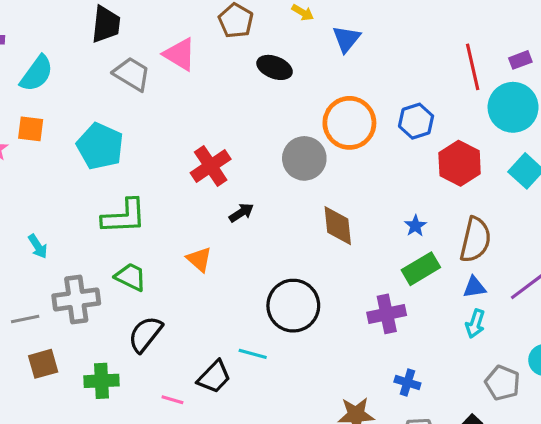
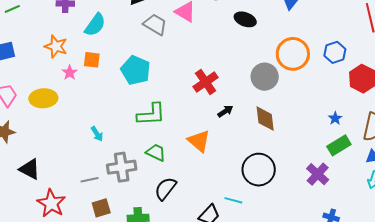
brown diamond: (338, 226) -> (265, 119), moved
orange triangle: (199, 259) -> (199, 141), size x1.4
purple cross: (387, 314) -> (318, 174), turned -35

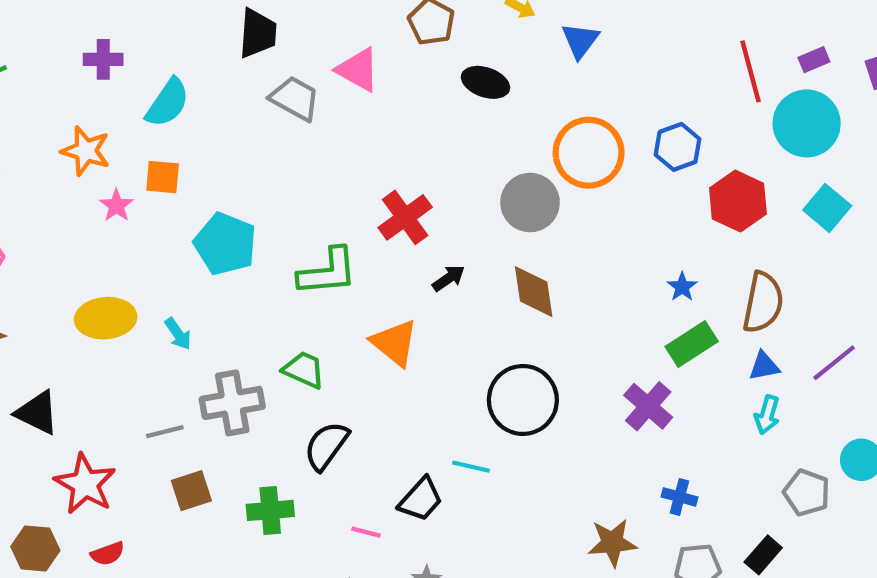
cyan pentagon: (136, 70) -> (225, 244), moved
yellow ellipse: (43, 98) -> (106, 318), moved
green L-shape: (151, 114) -> (328, 272), moved

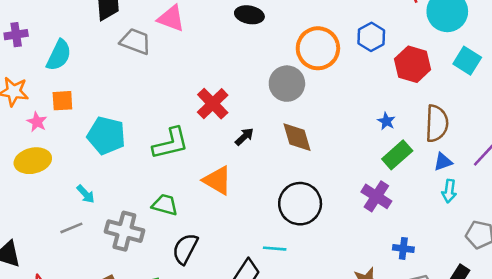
yellow ellipse: (106, 318) -> (33, 161), moved
gray cross: (232, 403) -> (124, 231), turned 33
gray line: (165, 432) -> (71, 228), moved

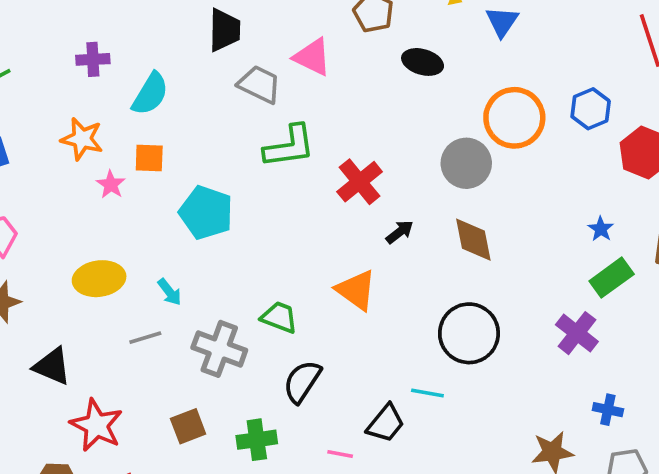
green L-shape: (171, 143) -> (289, 146), moved
yellow ellipse: (33, 161) -> (99, 279), moved

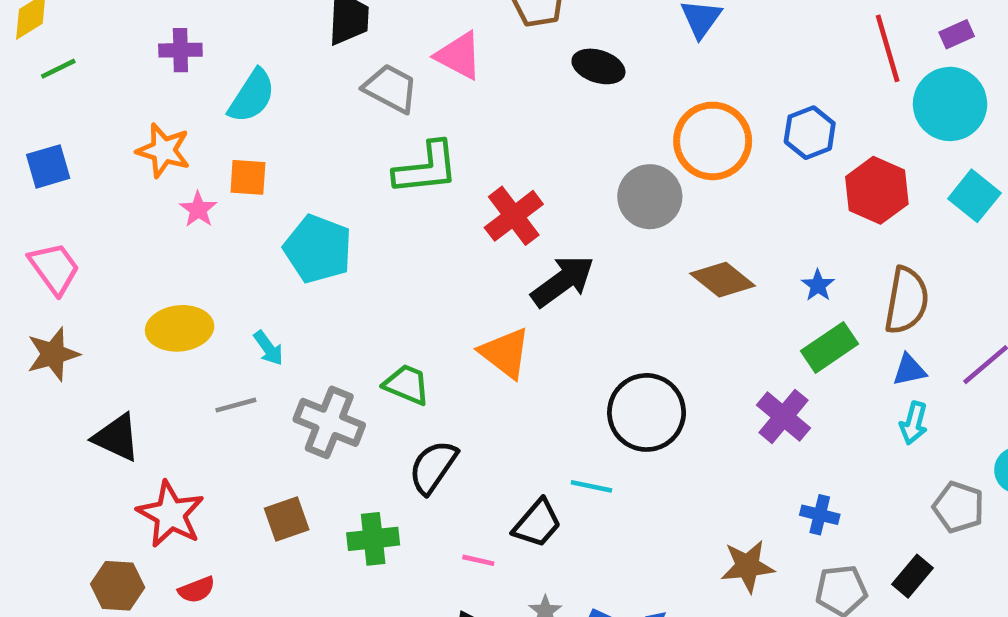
black arrow: (400, 232) -> (563, 281), size x1.8
brown diamond: (473, 240) -> (723, 280), moved, turned -42

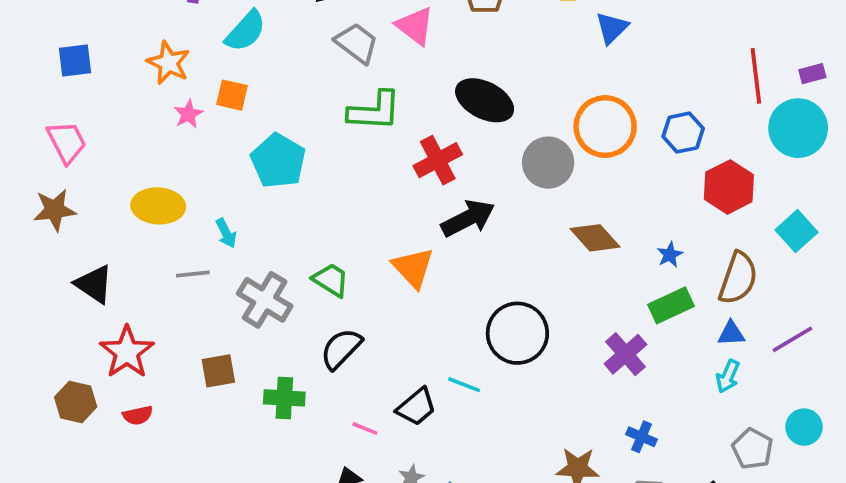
black ellipse: (598, 66) -> (485, 100), moved, size x1.4
cyan square: (974, 196) -> (797, 231), moved

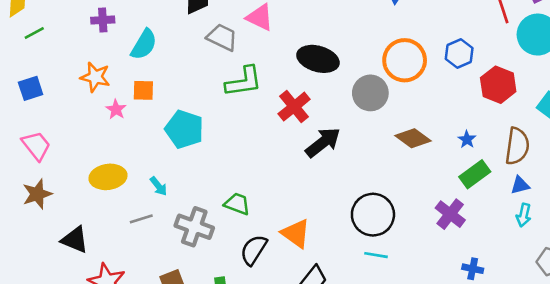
orange triangle: (413, 268) -> (296, 234), moved
cyan line: (464, 385) -> (376, 255), moved

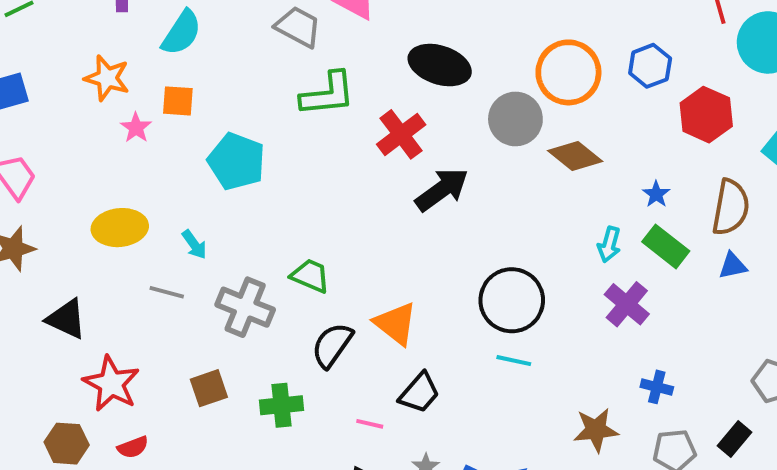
brown diamond: (413, 138) -> (575, 156), moved
green rectangle: (475, 174) -> (666, 246), turned 72
cyan arrow: (524, 215) -> (609, 244), moved
gray line: (141, 219) -> (167, 292), turned 30

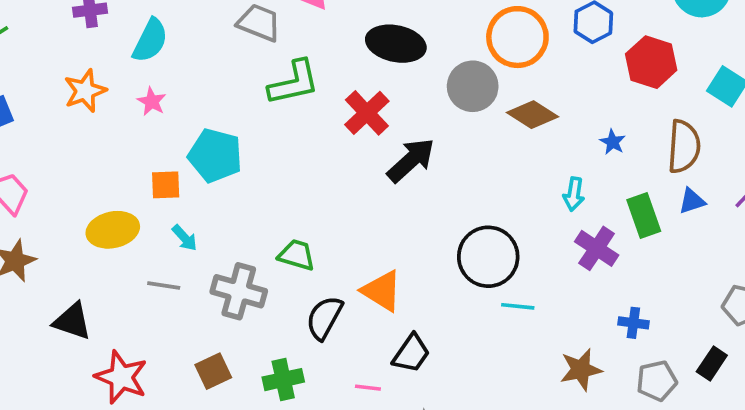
orange star: (107, 78) -> (85, 91), turned -30
orange square: (178, 101) -> (166, 185), moved
pink star: (136, 128) -> (152, 102), moved
green rectangle: (666, 246) -> (644, 215), moved, turned 39
cyan line: (514, 361) -> (518, 306), moved

